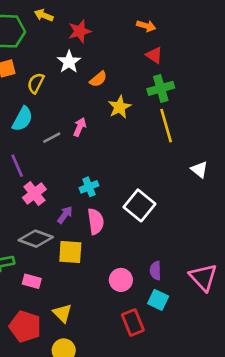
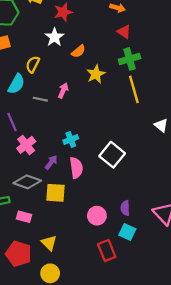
yellow semicircle: (36, 83) -> (33, 64), moved
gray line: (52, 138) -> (40, 99), turned 40

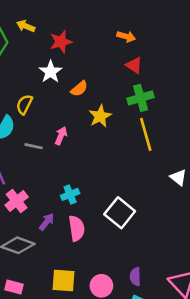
yellow square: (56, 193) -> (64, 281), moved

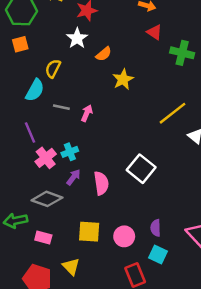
green cross: (141, 98) -> (182, 53), moved, turned 30
yellow line: (146, 134) -> (173, 113), moved, turned 68
pink arrow: (61, 136) -> (87, 113), moved
cyan cross: (70, 194) -> (70, 152), moved

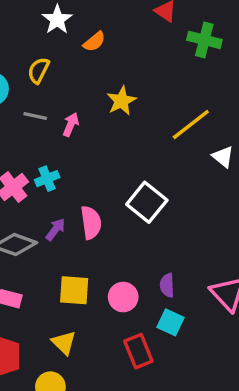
yellow semicircle: (53, 68) -> (39, 70), moved
yellow star: (123, 79) -> (121, 101), moved
purple arrow: (73, 177) -> (55, 229), moved
yellow triangle: (71, 267) -> (64, 343), moved

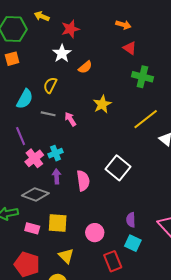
green cross: (204, 40) -> (142, 77), moved
pink arrow: (71, 124) -> (70, 119), turned -56
purple arrow: (55, 229) -> (57, 176), moved, turned -40
yellow square: (74, 290) -> (58, 223), moved
pink circle: (123, 297) -> (95, 233), moved

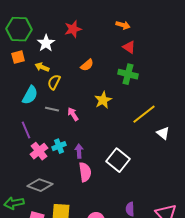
yellow arrow: (42, 16) -> (42, 67), moved
white star: (62, 53) -> (46, 43), moved
green cross: (142, 77) -> (128, 74), moved
purple arrow: (57, 176) -> (79, 151), moved

